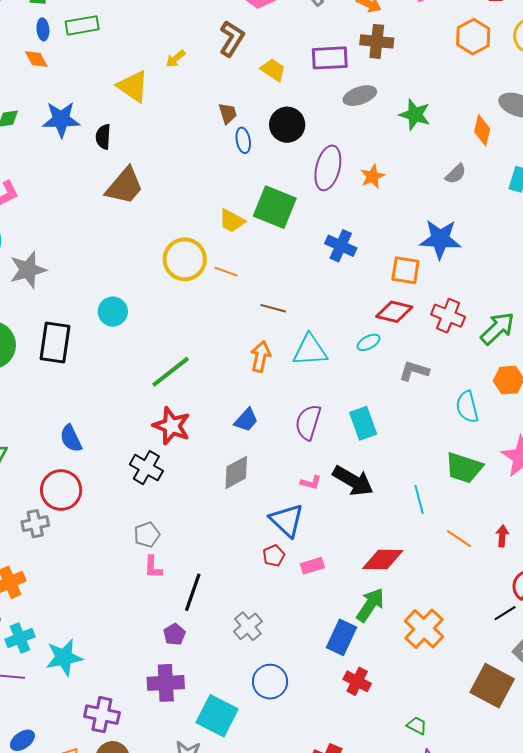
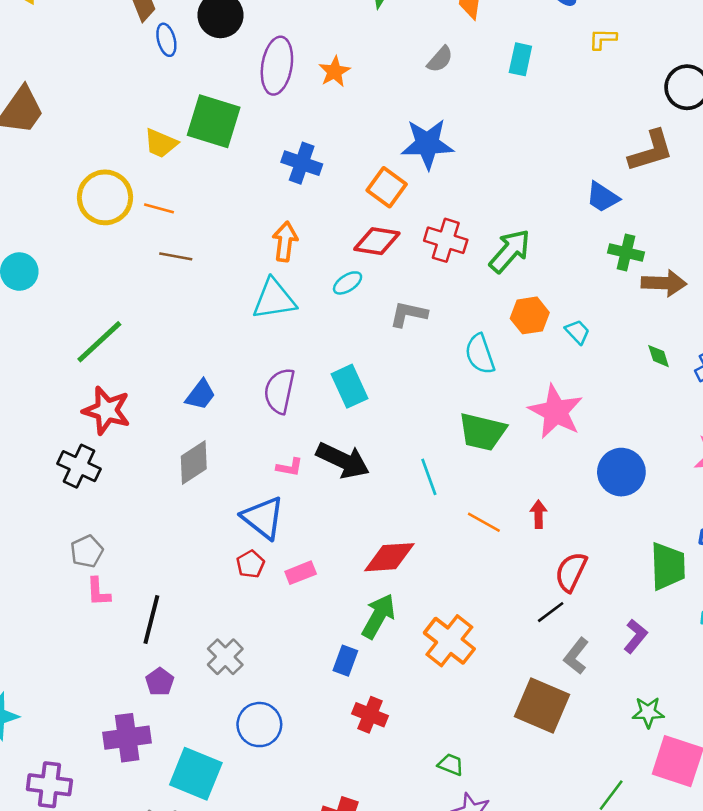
orange square: (405, 270) -> (387, 187), turned 32
brown line: (273, 308) -> (176, 256), moved
orange arrow: (261, 357) -> (285, 241), moved
purple pentagon: (174, 634) -> (160, 682), moved
blue rectangle: (341, 637) -> (345, 661), size x0.7

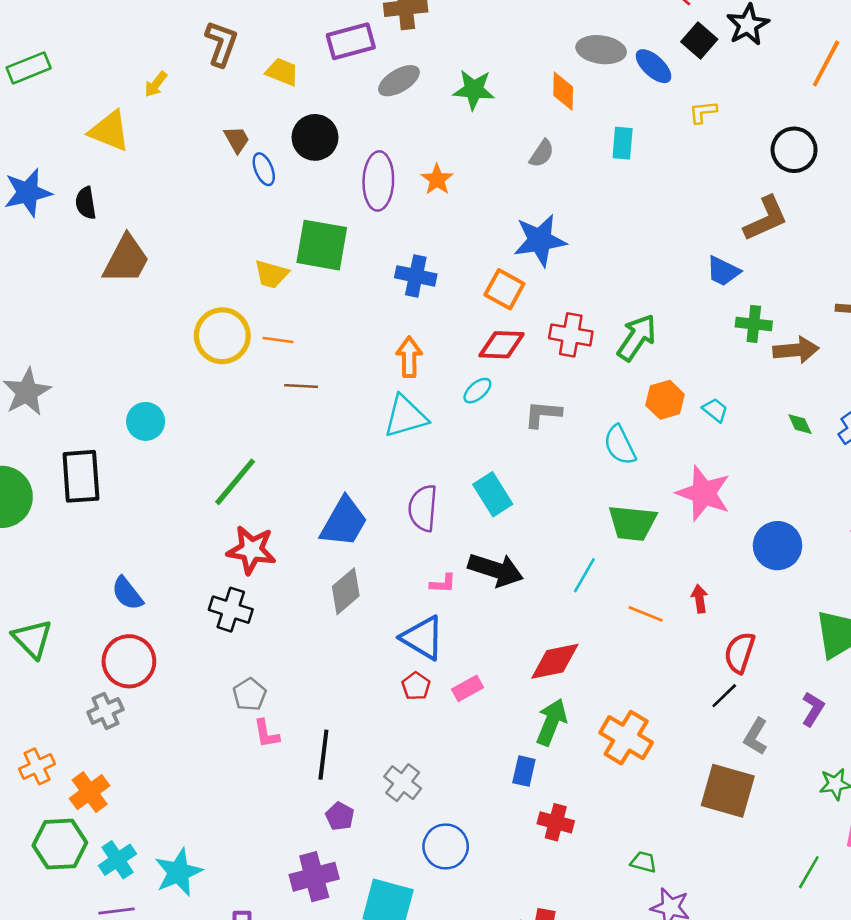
blue trapezoid: (201, 395) -> (344, 522), size x1.6
cyan line: (429, 477) -> (584, 575), turned 57

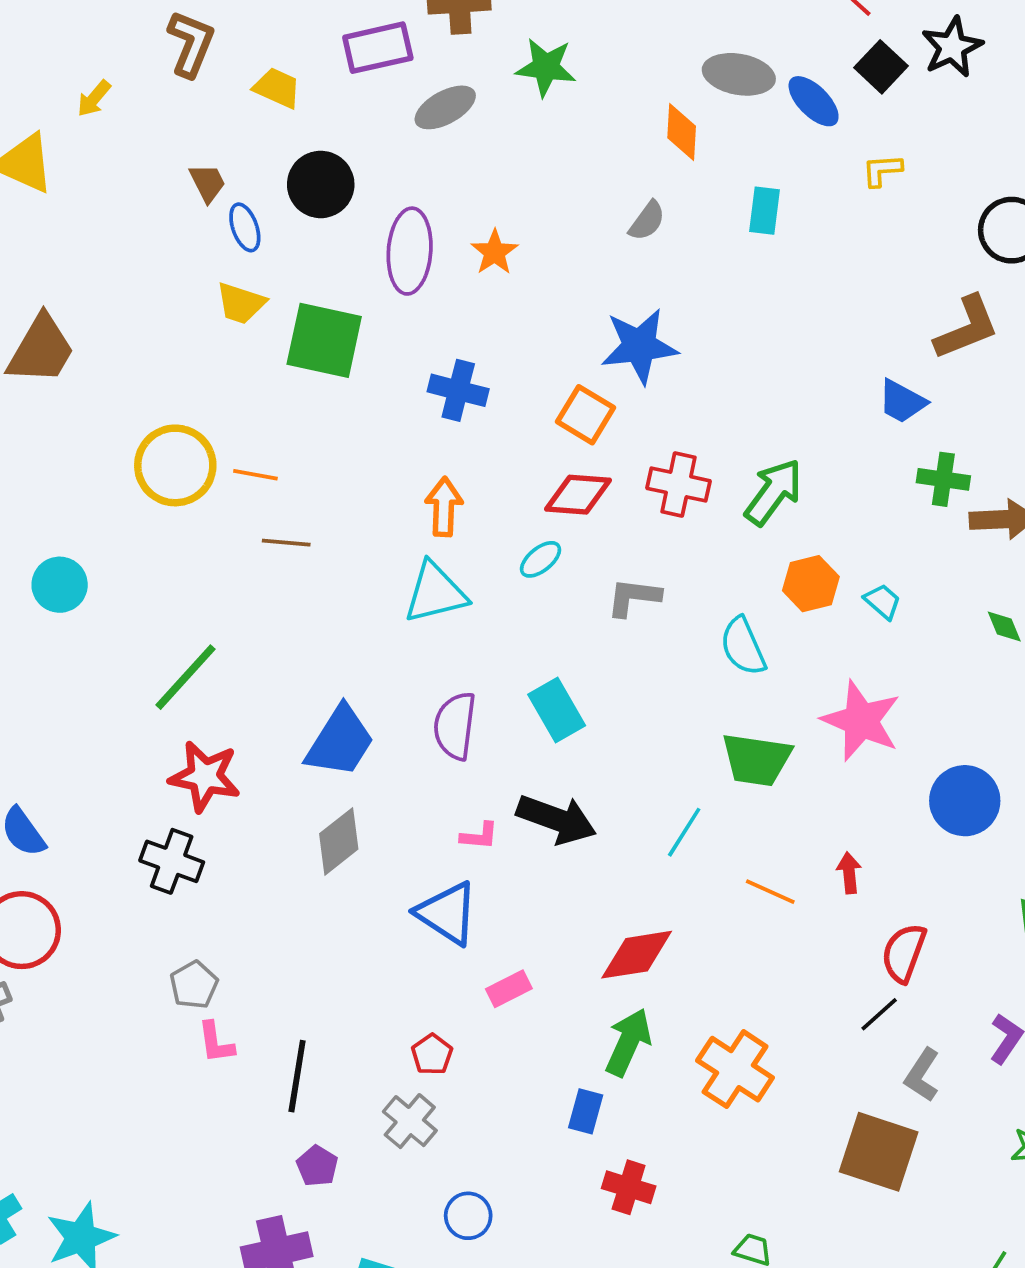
green star: (474, 90) -> (546, 67), moved
yellow trapezoid: (271, 274) -> (241, 303), moved
red pentagon: (416, 686) -> (432, 1054), moved
blue circle: (446, 846) -> (468, 1216), size x0.7

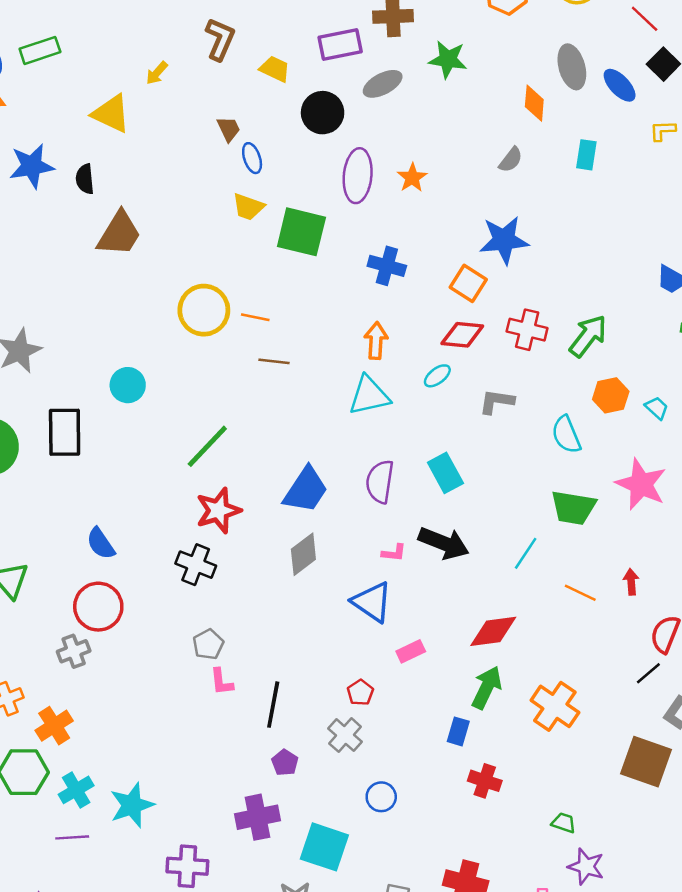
gray ellipse: (739, 74) -> (572, 67), turned 63
black circle: (321, 184) -> (323, 113), moved
red star: (205, 776) -> (218, 510), turned -30

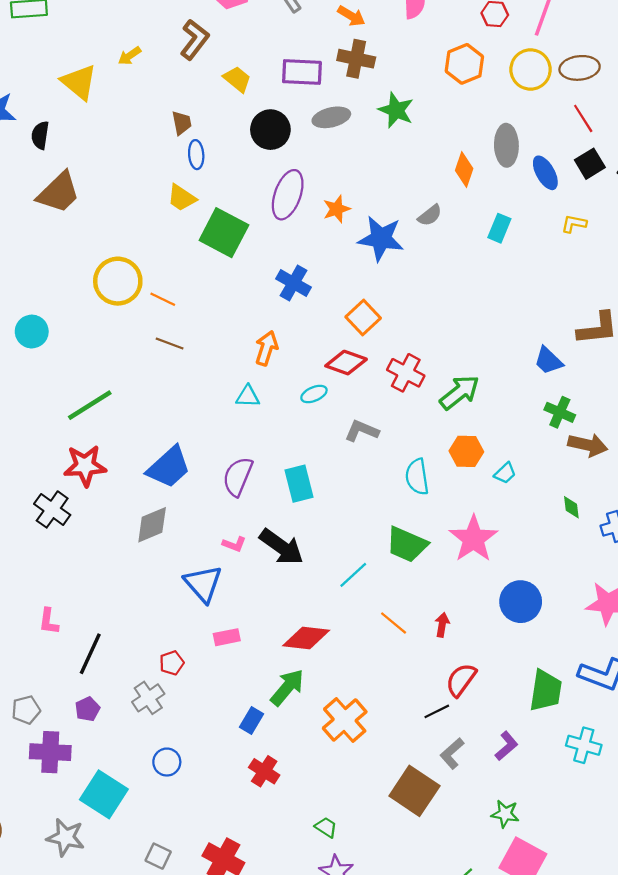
blue star: (504, 240) -> (381, 238), moved
cyan triangle: (369, 396) -> (248, 396), size x0.6
cyan trapezoid: (657, 408) -> (505, 473), turned 80
gray pentagon: (208, 644) -> (26, 710), moved

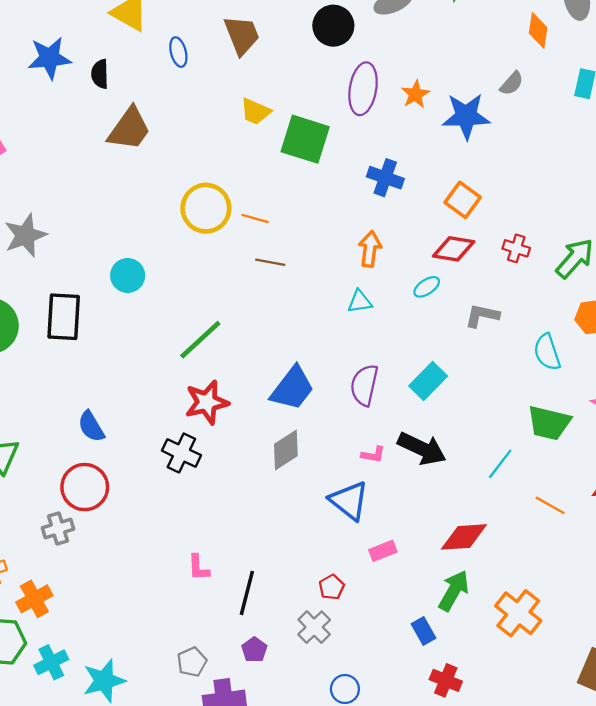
brown trapezoid: (182, 123) -> (242, 35), size x1.6
blue ellipse: (196, 155) -> (178, 52), moved
red cross: (406, 373) -> (516, 248), size x0.7
cyan rectangle: (299, 484) -> (428, 381), turned 69
blue rectangle: (252, 721) -> (424, 631), turned -50

